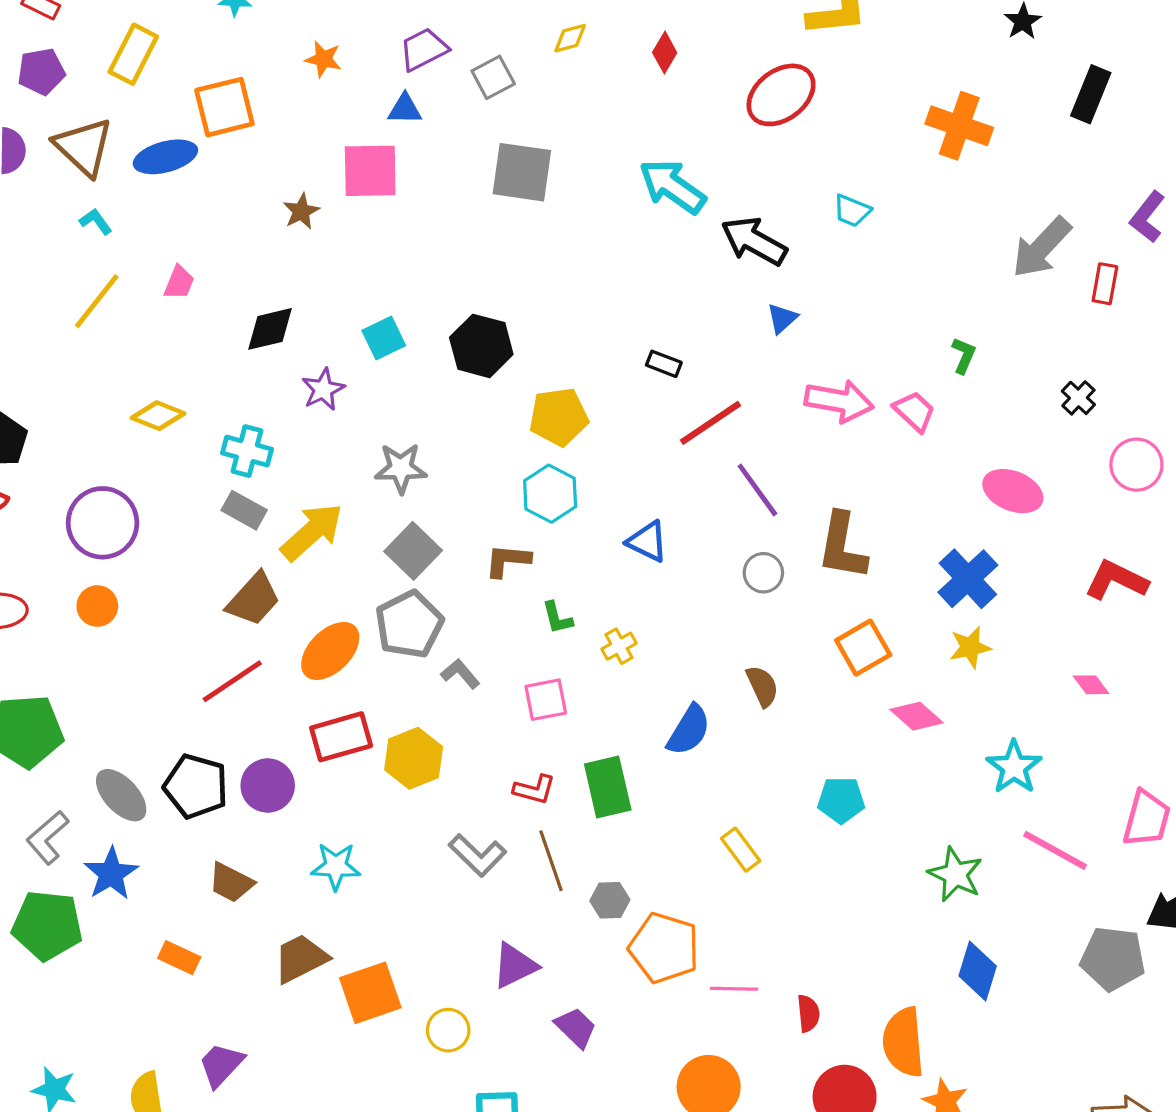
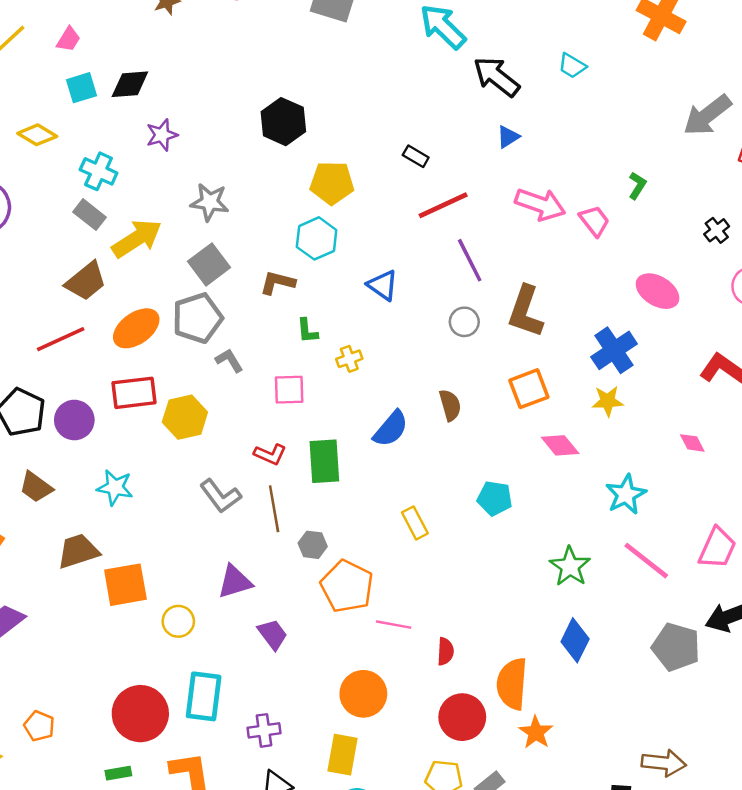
cyan square: (384, 338) -> (82, 88), moved

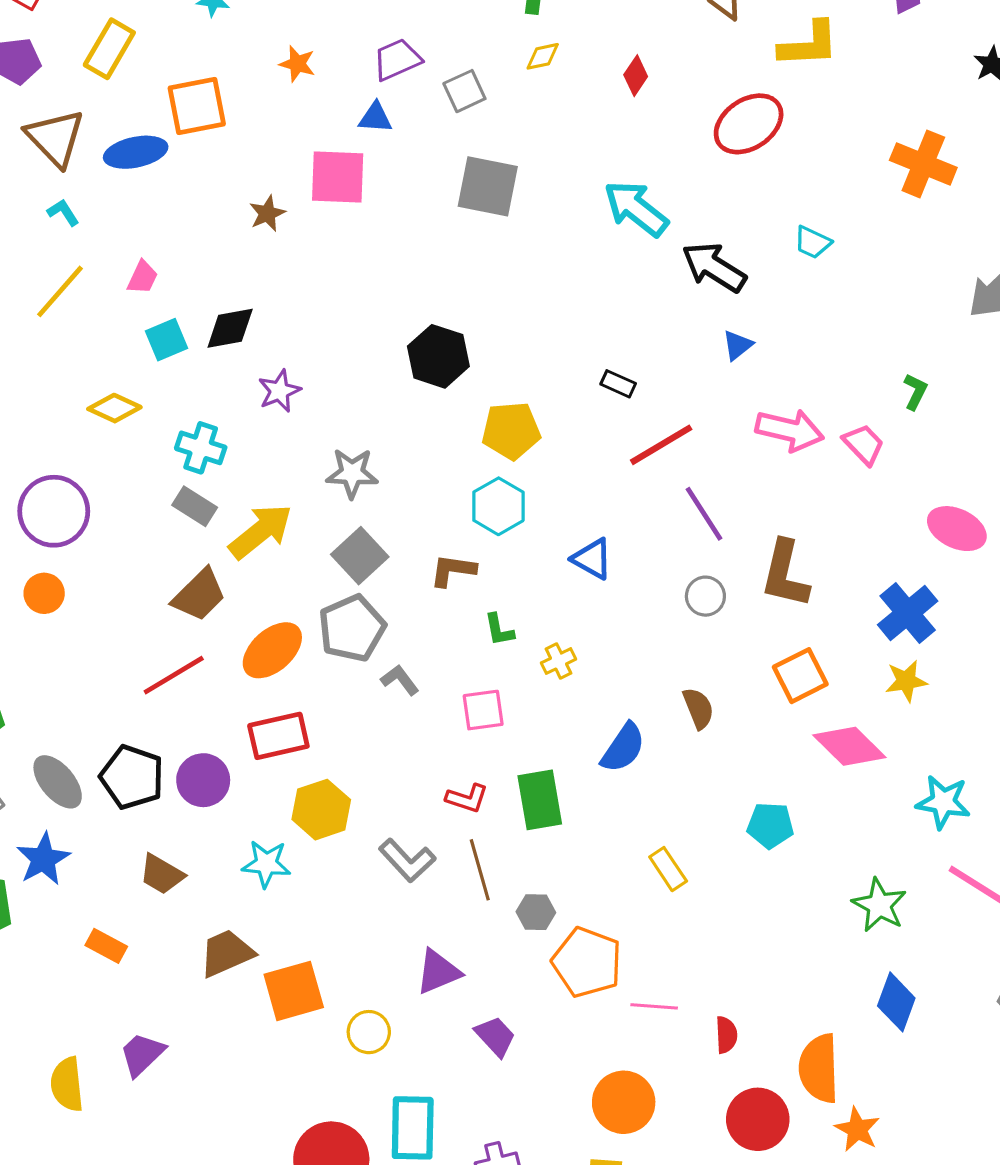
yellow hexagon: (185, 417) -> (321, 810), moved
pink diamond: (560, 445) -> (849, 746), size x1.4
cyan star: (626, 494) -> (943, 802), turned -30

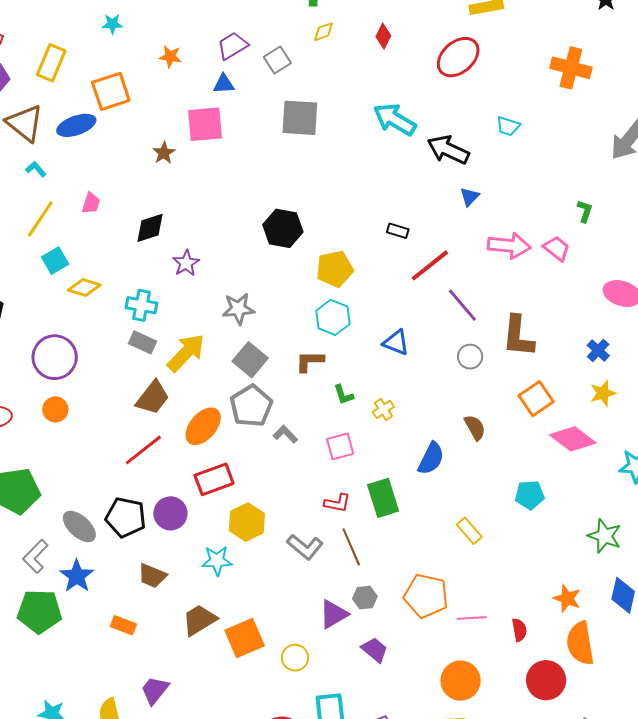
cyan square: (167, 340) -> (55, 261), moved
blue cross: (908, 613) -> (598, 350), size x0.6
gray hexagon: (536, 912) -> (365, 598), moved
orange star: (857, 1129) -> (567, 598), moved

